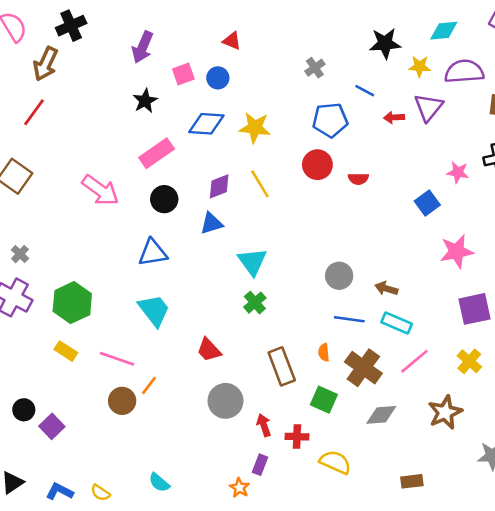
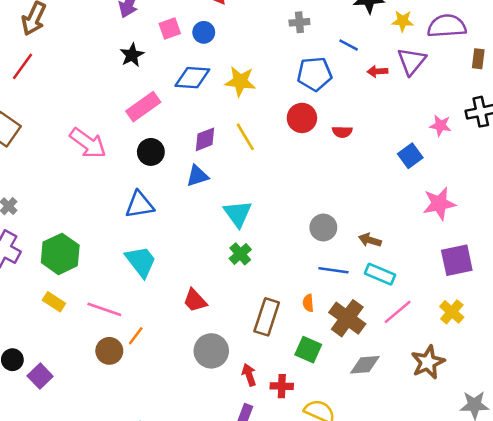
gray cross: (315, 68) -> (299, 22), turned 30
brown rectangle: (282, 366) -> (267, 317), turned 39

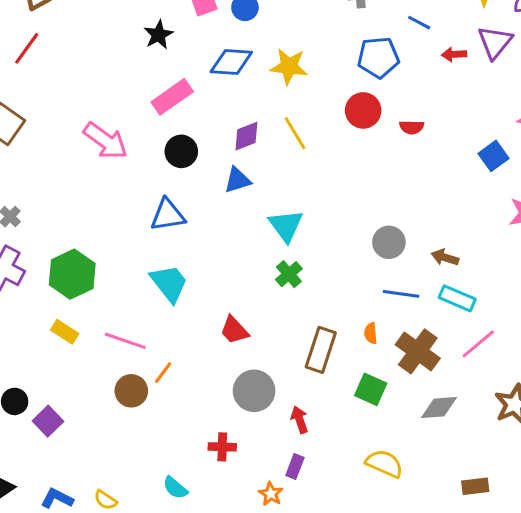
red cross: (282, 386) -> (222, 447), moved

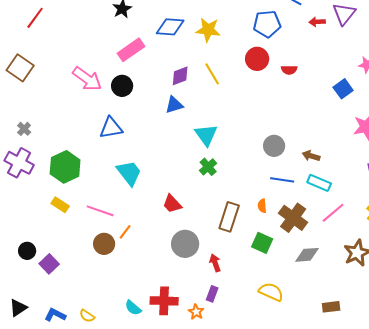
black circle: (181, 151) -> (122, 86), moved
blue triangle: (168, 215) -> (111, 128), moved
red cross: (222, 447) -> (164, 301), moved, size x1.5

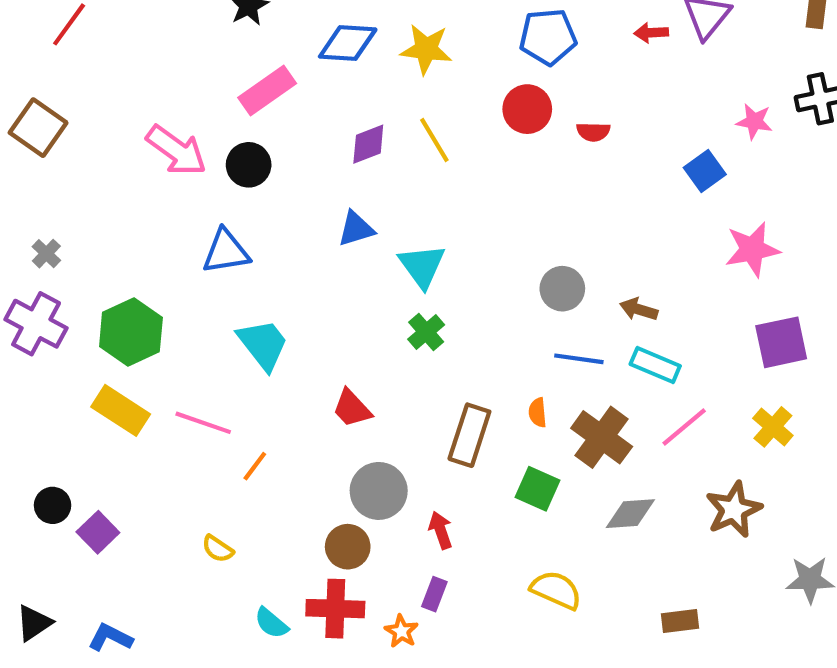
blue triangle: (174, 105) -> (356, 229), moved
yellow rectangle: (60, 205) -> (121, 410), size x1.5
brown circle: (104, 244) -> (348, 547), moved
yellow semicircle: (87, 316) -> (218, 549), moved

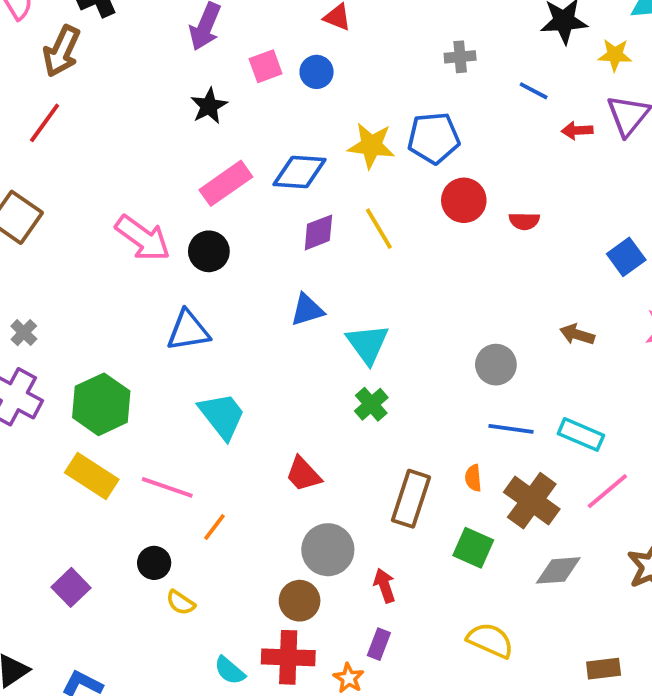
blue pentagon: (548, 37) -> (434, 138), moved
blue diamond: (348, 43) -> (300, 172), moved
brown arrow: (639, 309) -> (577, 334), moved
black circle: (53, 505) -> (154, 563), moved

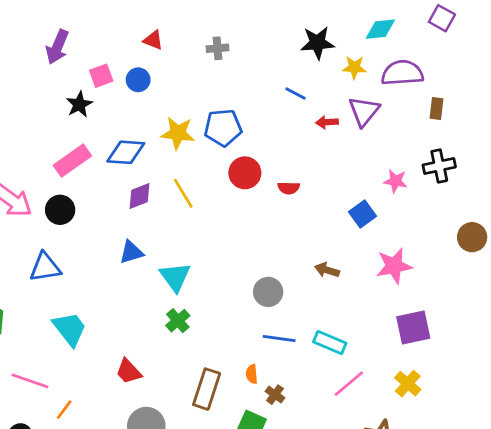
gray cross: (460, 57) -> (217, 48), moved
black star: (209, 106) -> (79, 104), moved
brown cross: (532, 501) -> (275, 395), moved, size x0.5

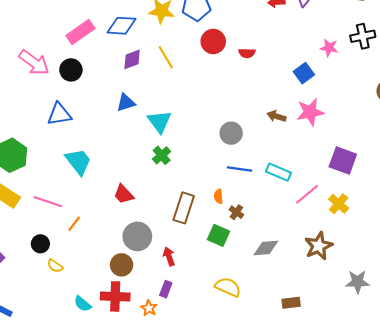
pink star: (394, 266) -> (310, 112), moved
purple square: (413, 327) -> (343, 161), turned 32
pink line: (349, 384) -> (307, 194), moved

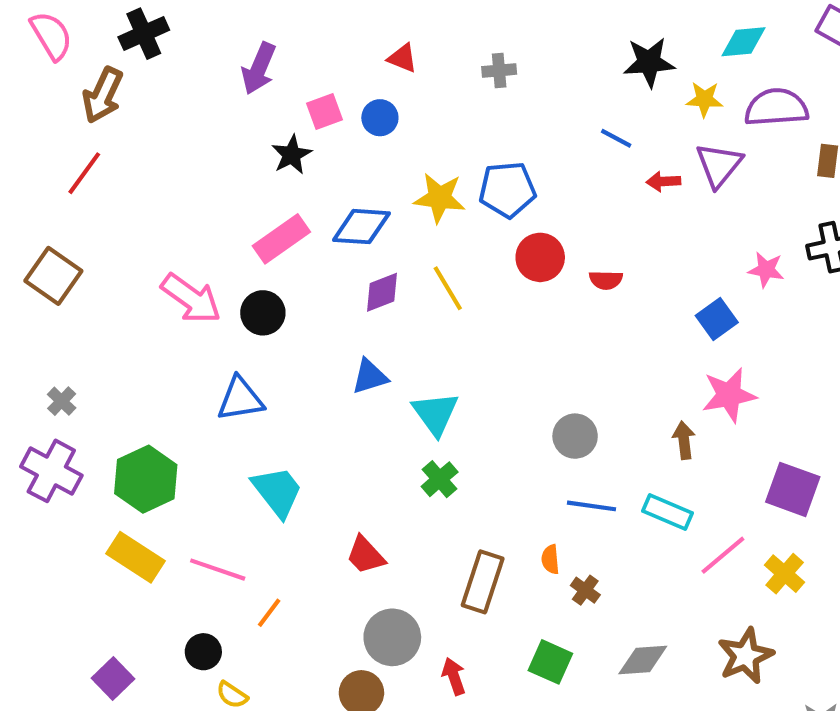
brown arrow: (276, 116) -> (684, 440), moved, turned 66
green square: (218, 235) -> (550, 662), moved

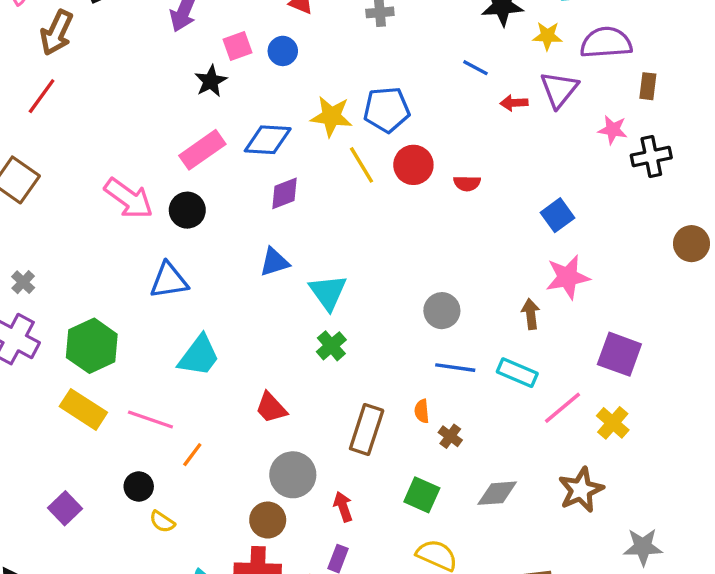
pink star: (766, 270) -> (613, 130), moved
yellow line: (448, 288) -> (361, 165), moved
cyan trapezoid: (277, 492) -> (199, 356), turned 75

